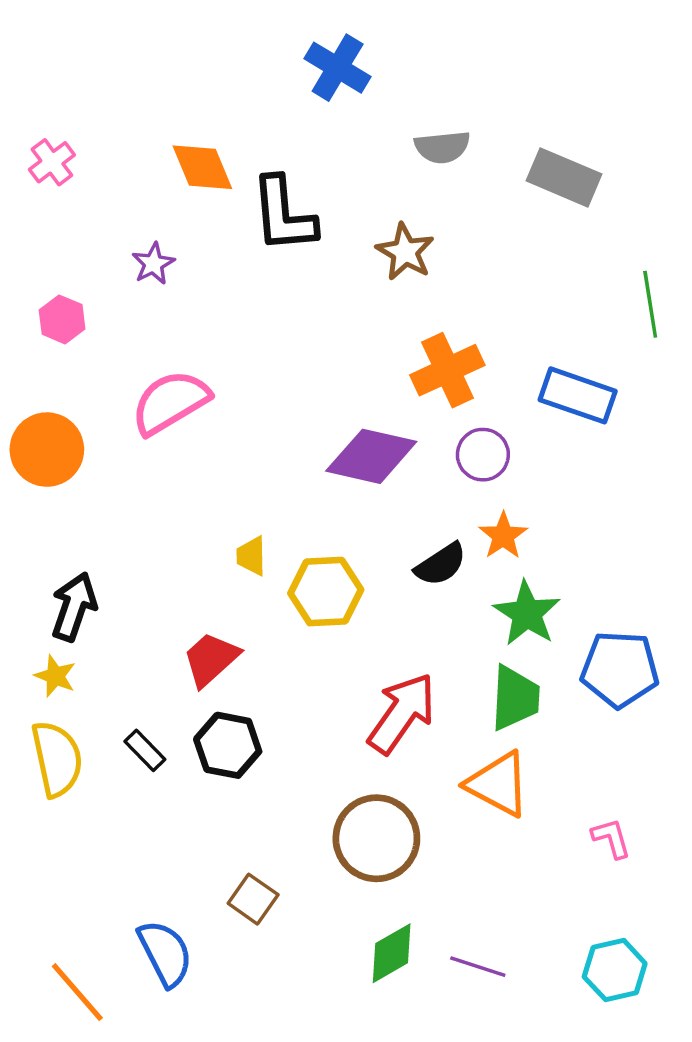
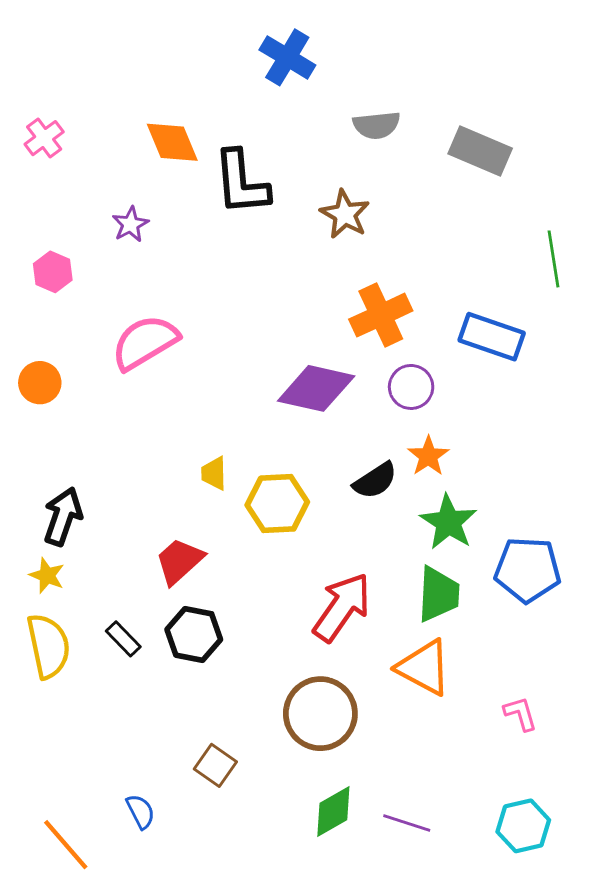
orange circle: (47, 450) -> (40, 383), size x0.7
blue semicircle: (165, 953) -> (141, 811), size x0.6

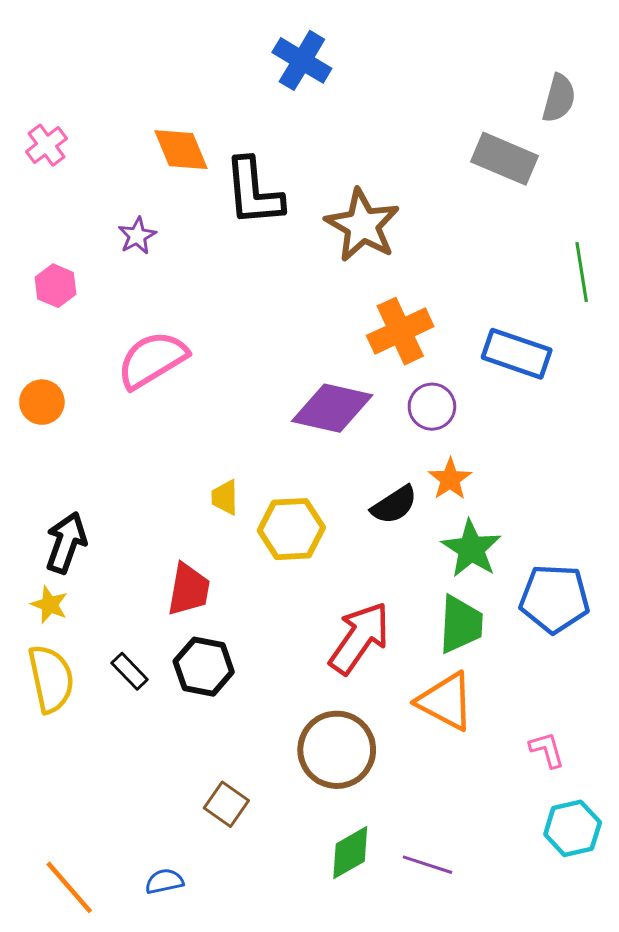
gray semicircle: (377, 125) -> (559, 98), moved, turned -69
brown star: (345, 214) -> (362, 225), size x1.4
red trapezoid: (179, 561) -> (189, 590), turned 142
blue semicircle: (141, 811) -> (164, 881), moved, turned -75
cyan hexagon: (523, 826) -> (573, 828), moved

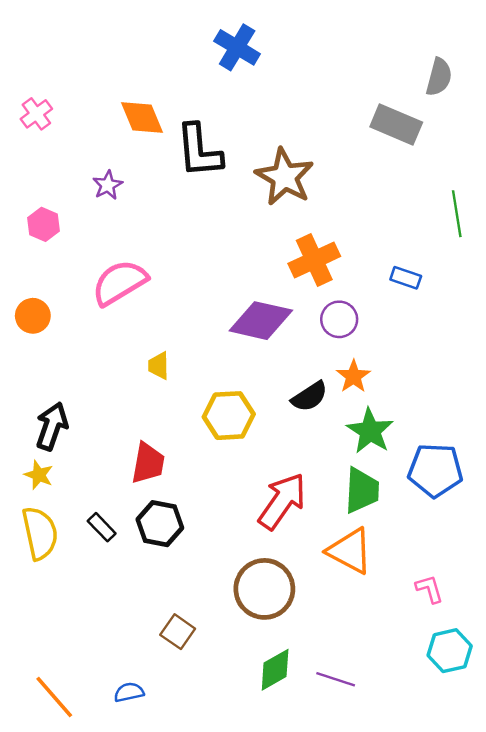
blue rectangle: (517, 354) -> (406, 278), size x0.6
yellow trapezoid: (225, 497) -> (159, 366), moved

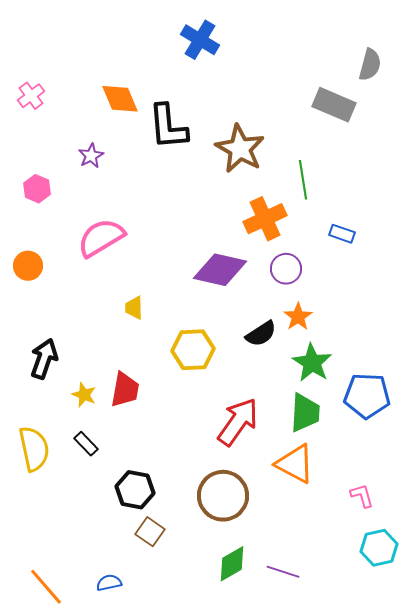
green line: (457, 214) -> (303, 180), moved
yellow star: (39, 475) -> (84, 395), moved
black hexagon: (160, 524) -> (135, 490), moved

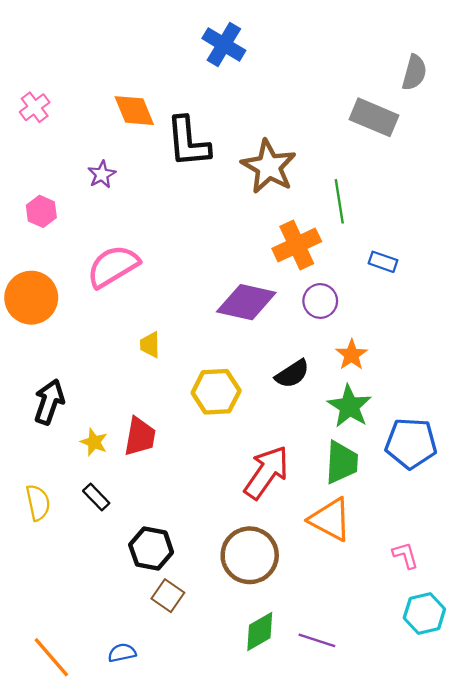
orange circle: (28, 266) -> (31, 298), size x1.6
orange star: (298, 317) -> (352, 355), moved
yellow semicircle: (34, 449) -> (38, 503), size x0.7

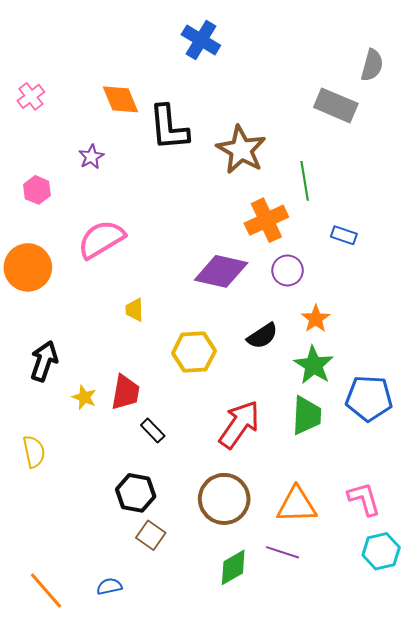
black rectangle: (96, 497) -> (153, 430), moved
orange triangle: (330, 519) -> (297, 505), moved, turned -30
pink L-shape: (405, 555) -> (364, 499), size x1.4
purple line: (317, 640) -> (282, 552), moved

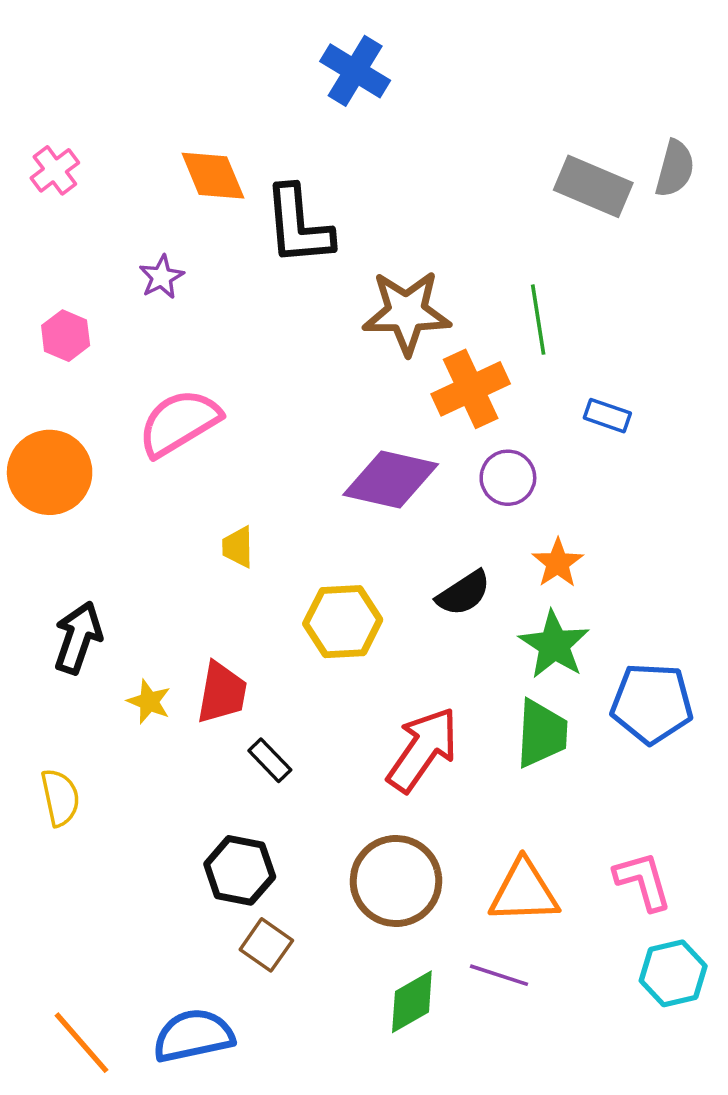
gray semicircle: (372, 65) -> (675, 169), moved
brown star: (241, 150) -> (407, 312), moved, turned -30
blue semicircle: (109, 586) -> (193, 1036), size x1.8

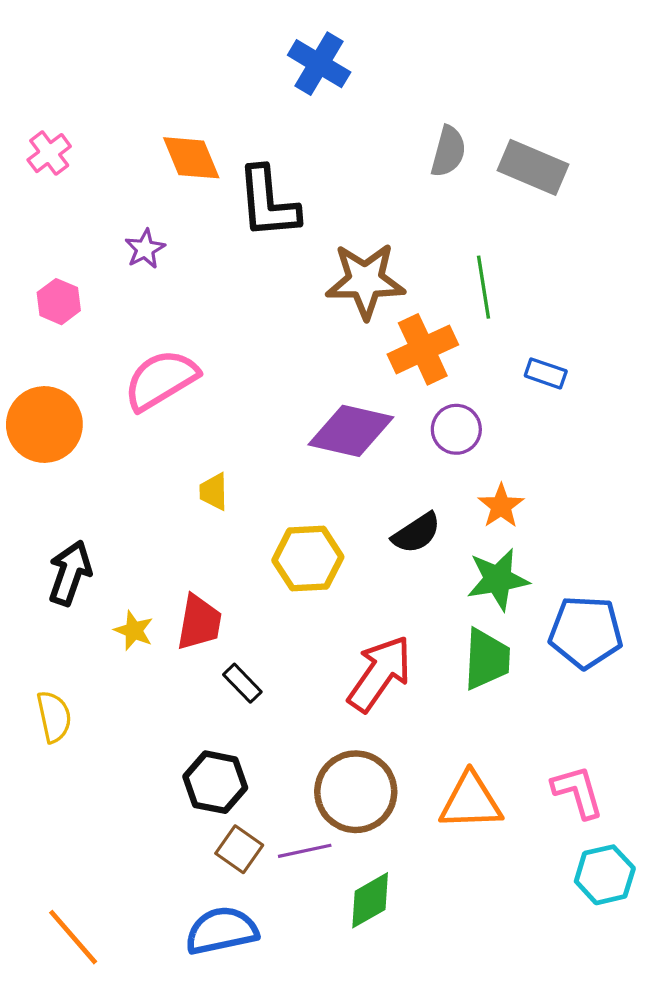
gray semicircle: (675, 169) -> (448, 151), moved
green star: (554, 645) -> (498, 579), turned 30
purple line: (499, 975) -> (305, 851), moved, turned -30
blue semicircle: (193, 1036) -> (222, 931), moved

